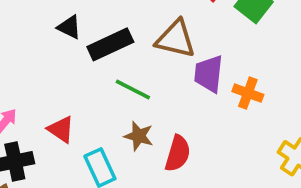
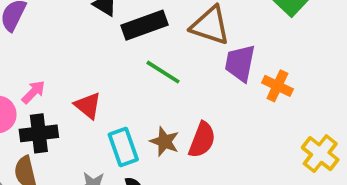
brown star: (139, 136) -> (165, 142), moved

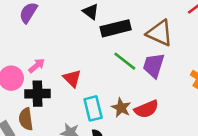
purple trapezoid: (240, 63) -> (154, 65), moved
red semicircle: (202, 140) -> (146, 109), turned 40

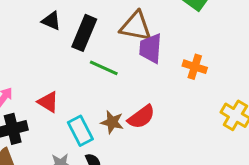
black rectangle: (116, 28) -> (84, 33), turned -40
purple trapezoid: (154, 65) -> (151, 48), moved

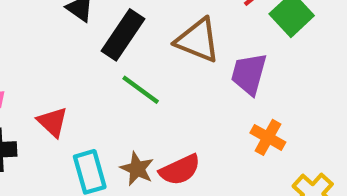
purple trapezoid: (151, 48) -> (249, 74), moved
orange cross: (195, 67) -> (268, 137), moved

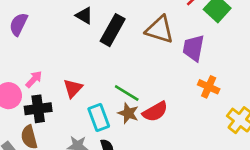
green line: (141, 90) -> (127, 93), moved
red triangle: (53, 122) -> (73, 88), turned 35

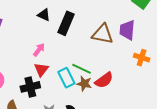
brown triangle: (160, 30) -> (103, 34), moved
pink arrow: (34, 79) -> (39, 50), moved
black cross: (38, 109) -> (30, 87), moved
cyan rectangle: (99, 118) -> (66, 78), moved

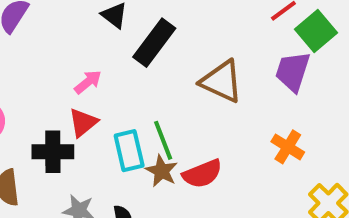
purple trapezoid: (127, 30) -> (293, 71), moved
green line: (81, 69) -> (163, 140), turned 30

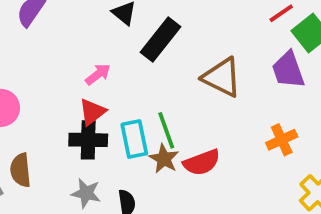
purple trapezoid: (293, 71) -> (288, 70), turned -39
orange cross: (288, 147) -> (282, 140), turned 32
black cross: (53, 152) -> (88, 140), moved

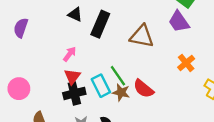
red semicircle: (202, 162) -> (143, 89), turned 75

